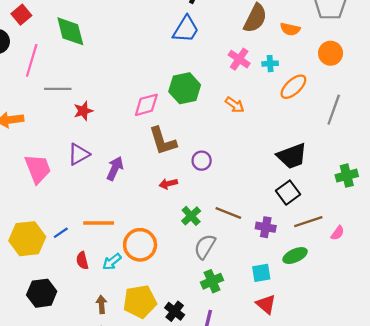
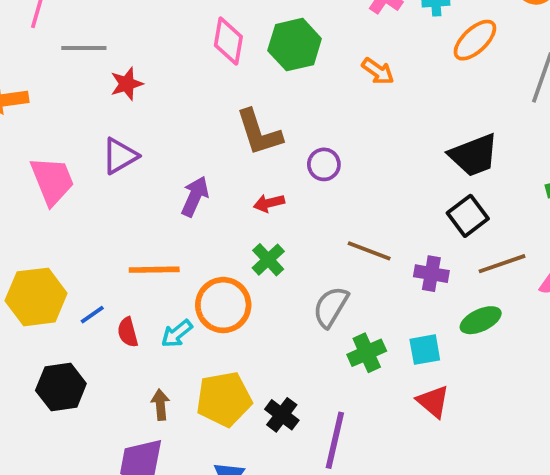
pink diamond: (146, 105) -> (228, 41), moved, turned -64
purple arrow: (115, 168) -> (195, 196), moved
green cross: (191, 216) -> (268, 260), moved
blue line: (61, 233) -> (92, 315), moved
green cross: (212, 281) -> (367, 353), moved

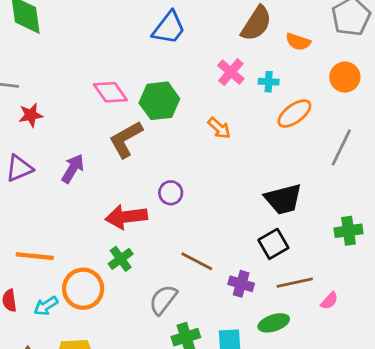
pink diamond: (228, 41) -> (110, 92), turned -52
brown L-shape: (259, 132) -> (126, 139), moved, turned 72
purple arrow: (195, 196) -> (73, 169), moved
red arrow: (269, 203) -> (126, 217), size x1.8

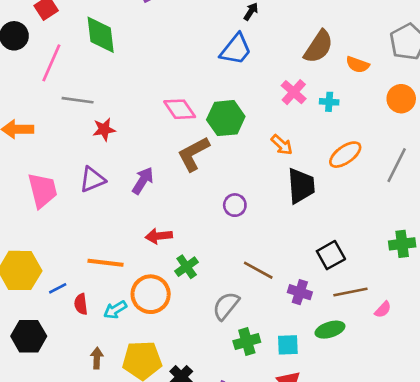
orange ellipse: (294, 114) -> (345, 155), moved
black trapezoid: (283, 199) -> (301, 186), moved, turned -81
red arrow: (126, 217) -> (159, 236), moved, size x0.7

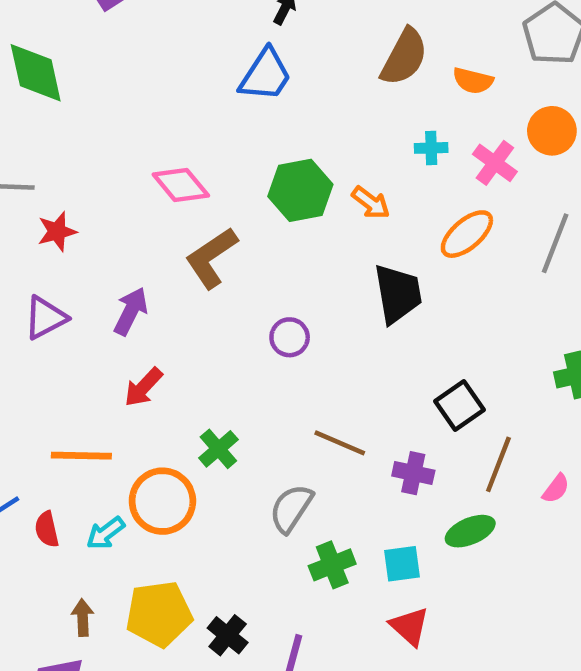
pink cross: (294, 92) -> (495, 163), moved
green hexagon: (226, 118) -> (300, 190), moved
orange arrow: (282, 145) -> (371, 203), moved
red arrow: (159, 236) -> (143, 387), moved, turned -35
brown line: (350, 292) -> (498, 464), turned -52

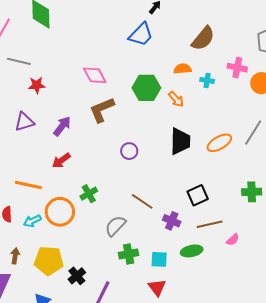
orange semicircle: (473, 81) -> (183, 69), moved, turned 150
pink cross: (495, 163) -> (237, 68), moved, turned -36
orange ellipse: (467, 234) -> (219, 143), moved
brown line: (498, 464) -> (210, 224), turned 45

